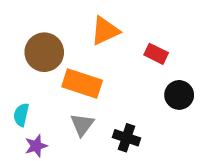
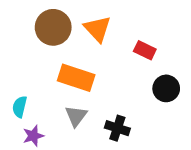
orange triangle: (105, 31) -> (97, 29), turned -48
brown circle: (44, 52) -> (53, 27), moved

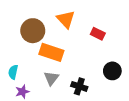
brown circle: (53, 27) -> (33, 31), moved
black circle: (166, 88) -> (112, 71), moved

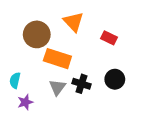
black circle: (112, 71) -> (115, 79), moved
black cross: (79, 86) -> (82, 84), moved

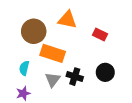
orange triangle: (73, 22) -> (67, 20), turned -36
cyan semicircle: (15, 80) -> (24, 68), moved

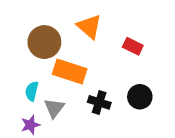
orange triangle: (67, 20) -> (89, 27), turned 30
gray triangle: (53, 80) -> (54, 108), moved

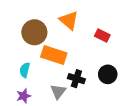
gray triangle: (54, 108) -> (58, 92), moved

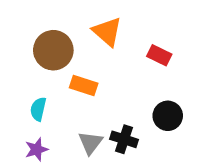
orange rectangle: (54, 55) -> (84, 86), size x0.7
black cross: (76, 79) -> (124, 139), moved

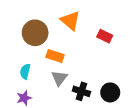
black circle: (168, 116) -> (110, 92), moved
gray triangle: (90, 143) -> (59, 78), moved

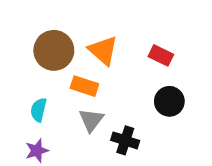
orange triangle: (70, 21) -> (103, 50), moved
black circle: (110, 92) -> (169, 101), moved

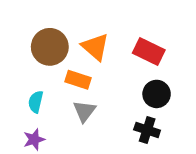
red rectangle: (161, 55) -> (149, 52), size x1.4
black cross: (125, 140) -> (147, 130), moved

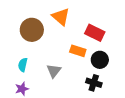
orange triangle: (95, 47) -> (61, 17), moved
orange rectangle: (78, 80) -> (78, 51), moved

